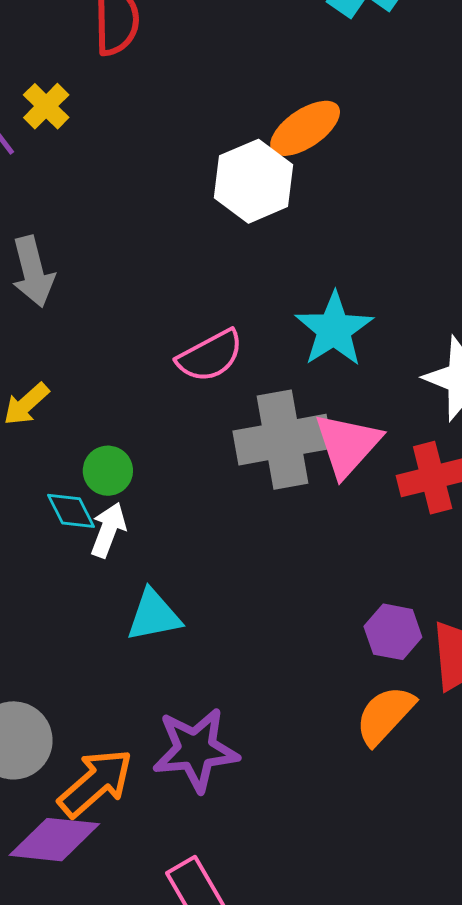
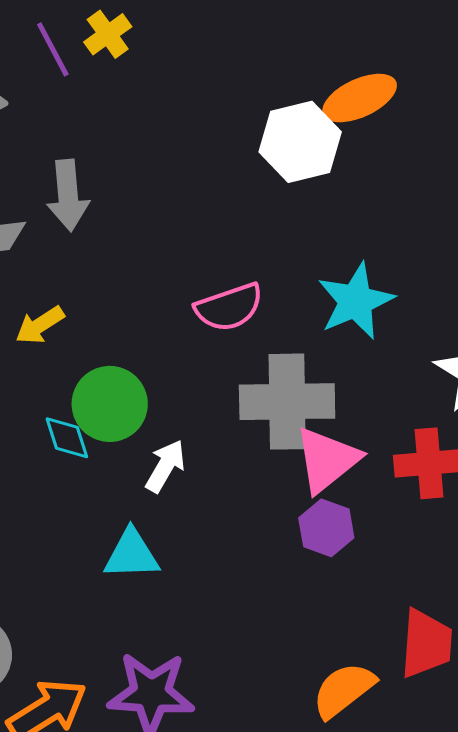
pink triangle: (347, 445) -> (327, 460), moved
green circle: (108, 471) -> (110, 404), size x1.5
white arrow: (108, 530) -> (165, 466), moved
purple hexagon: (393, 632) -> (326, 528), moved

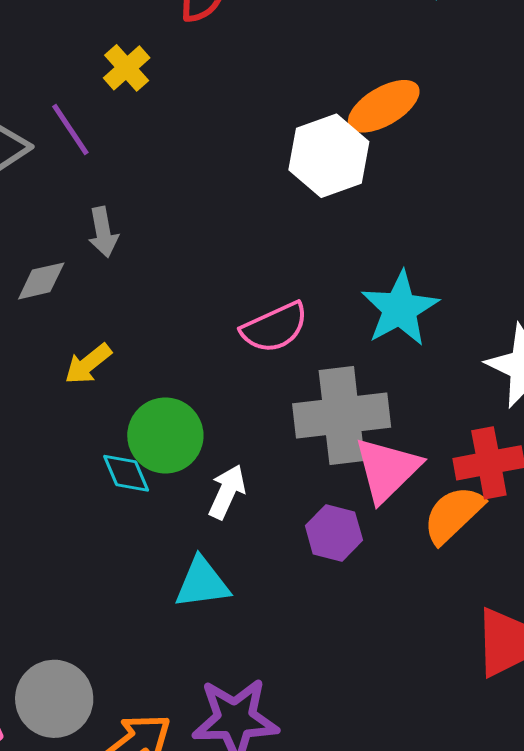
purple line: (53, 49) -> (70, 129), moved
gray arrow: (68, 195) -> (103, 232), size x0.7
purple hexagon: (326, 528) -> (334, 533), moved
orange semicircle: (344, 690) -> (453, 515), moved

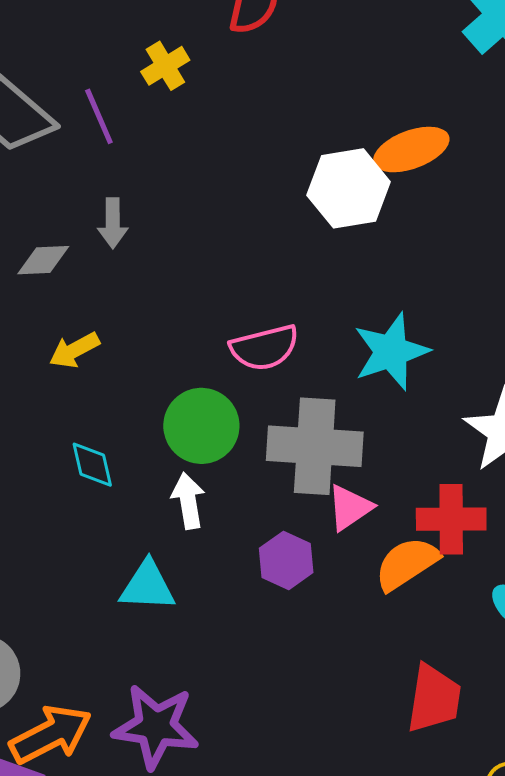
green circle: (165, 435) -> (201, 426), moved
pink triangle: (387, 469) -> (350, 507), size x0.7
white arrow: (227, 492) -> (188, 501), turned -44

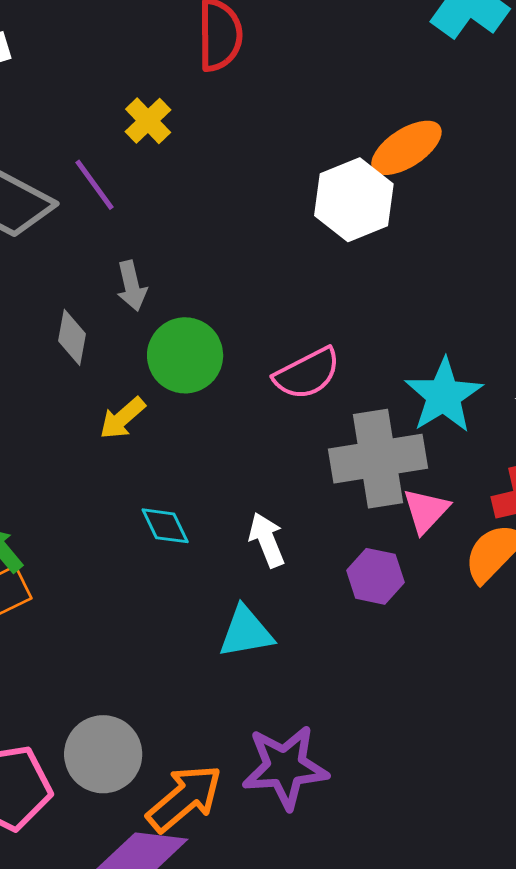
gray diamond: (43, 260) -> (72, 337), turned -64
cyan star: (391, 352) -> (444, 396), moved
green circle: (201, 426) -> (185, 355), moved

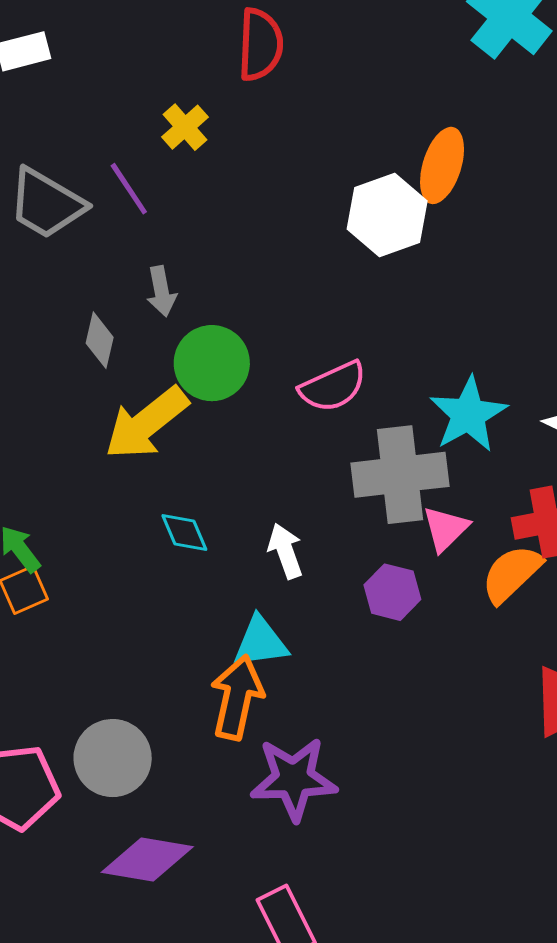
orange ellipse: (406, 148) -> (442, 165), turned -42
yellow arrow: (122, 418) -> (146, 423), size x1.8
orange arrow: (184, 798) -> (237, 697), moved, turned -40

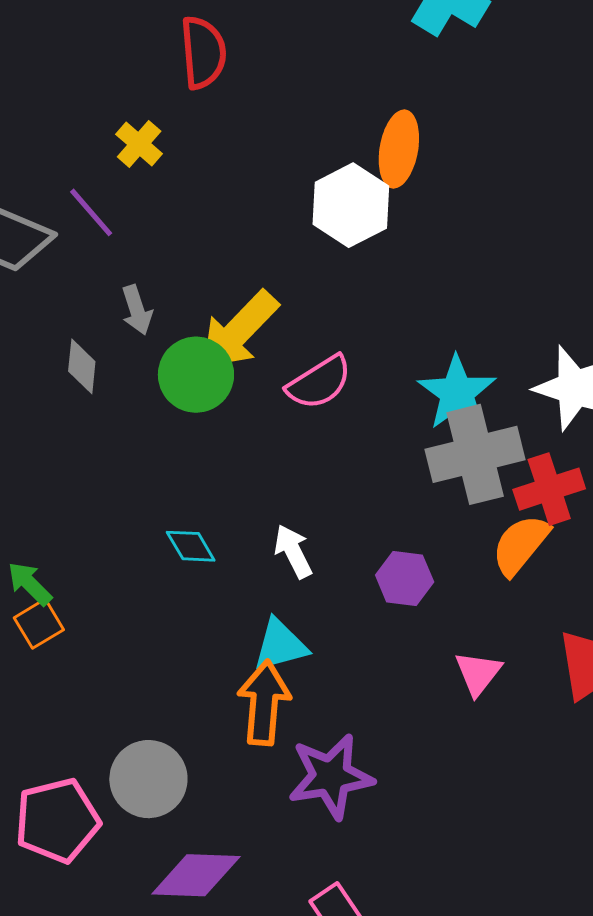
yellow arrow: (146, 423) -> (239, 331), moved
gray cross: (400, 475) -> (475, 454), moved
pink triangle: (446, 529) -> (478, 673), moved

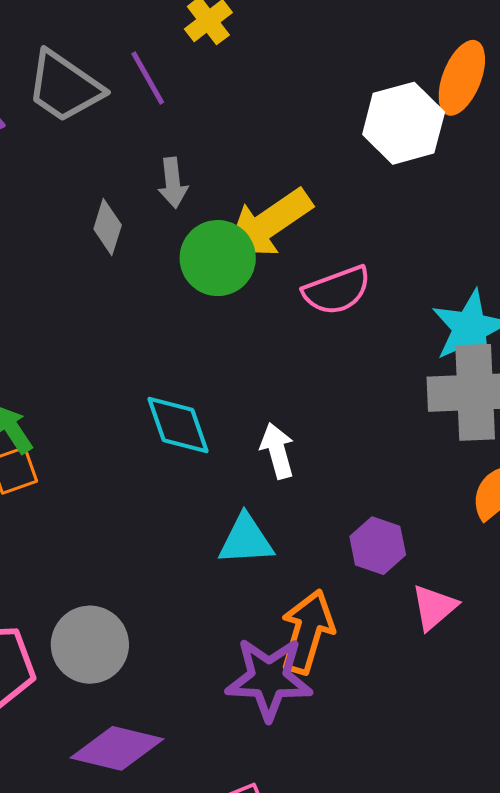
cyan diamond: (191, 546) -> (178, 425), size x1.4
purple hexagon: (405, 579) -> (378, 546), moved
orange arrow: (264, 703) -> (307, 632), moved

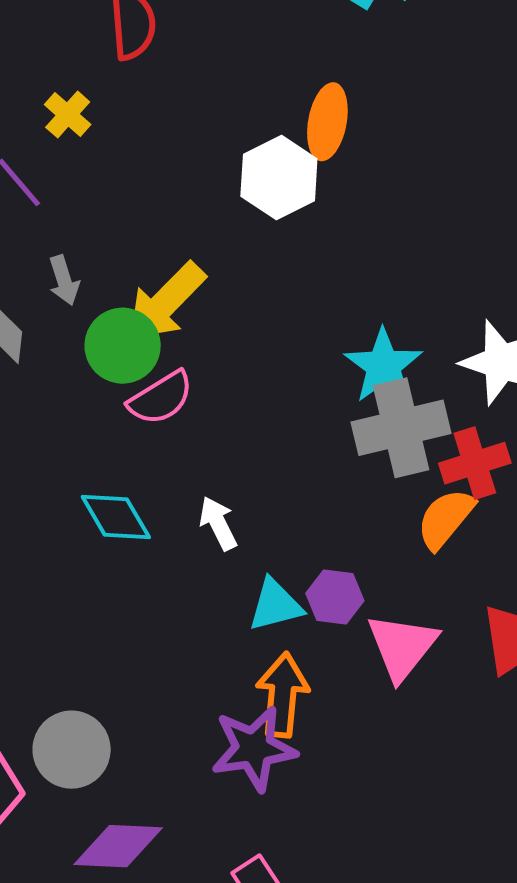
pink semicircle: (337, 290) -> (161, 398), moved
cyan triangle: (246, 540) -> (275, 605), moved
pink triangle: (434, 607) -> (402, 647), size x1.5

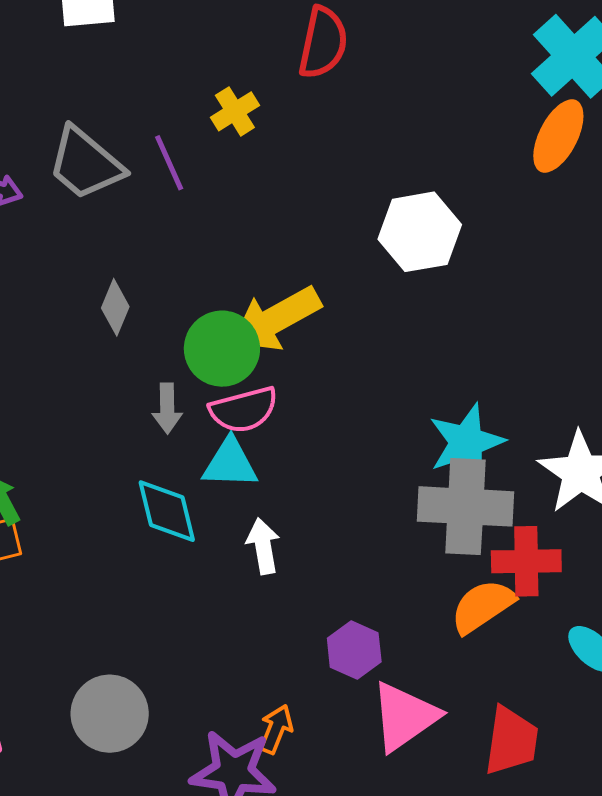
orange ellipse: (327, 122) -> (558, 136), moved
gray arrow: (64, 280) -> (167, 408), moved
cyan triangle: (275, 605) -> (230, 463), moved
orange arrow: (282, 695) -> (276, 729), size x0.6
gray circle: (72, 750) -> (110, 714), moved

